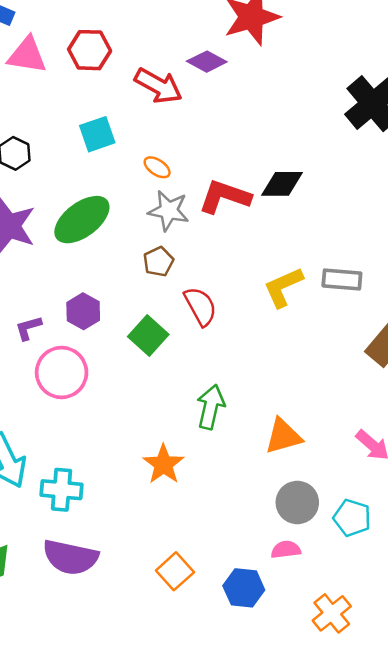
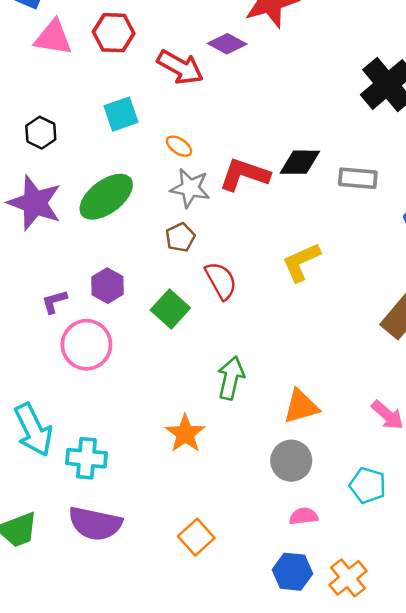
gray rectangle: (342, 279) -> (358, 178), moved
gray circle: (297, 502) -> (291, 461), moved
blue hexagon: (244, 588) -> (292, 572), moved

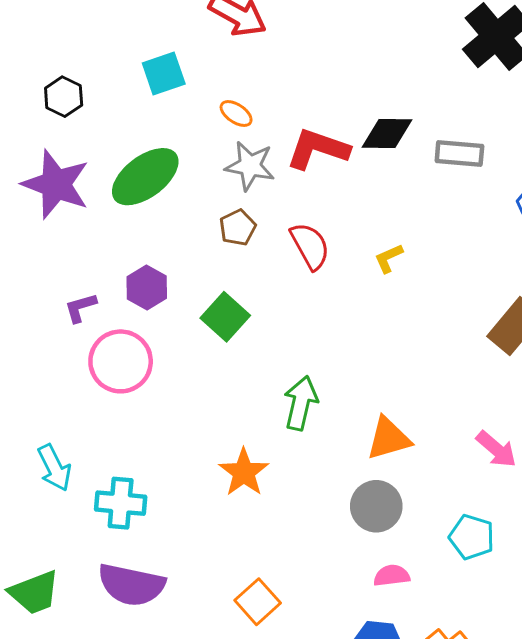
yellow L-shape: (301, 262) -> (389, 258), size x0.6
red semicircle: (221, 281) -> (310, 246), moved
cyan arrow: (33, 430) -> (54, 468), size x0.7

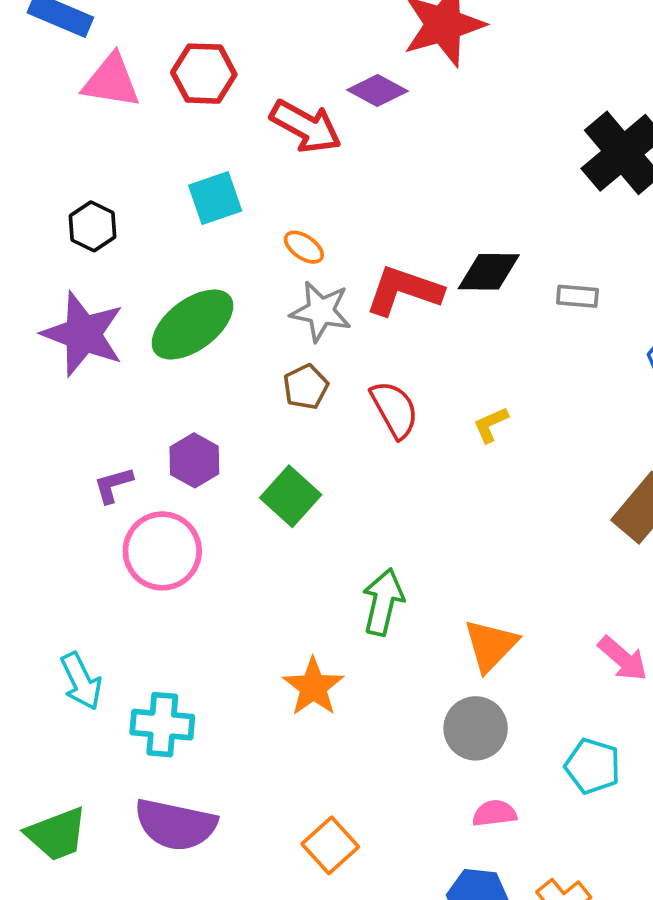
gray rectangle: (459, 154) -> (577, 296), size x0.7
orange triangle: (389, 438) -> (491, 645), turned -30

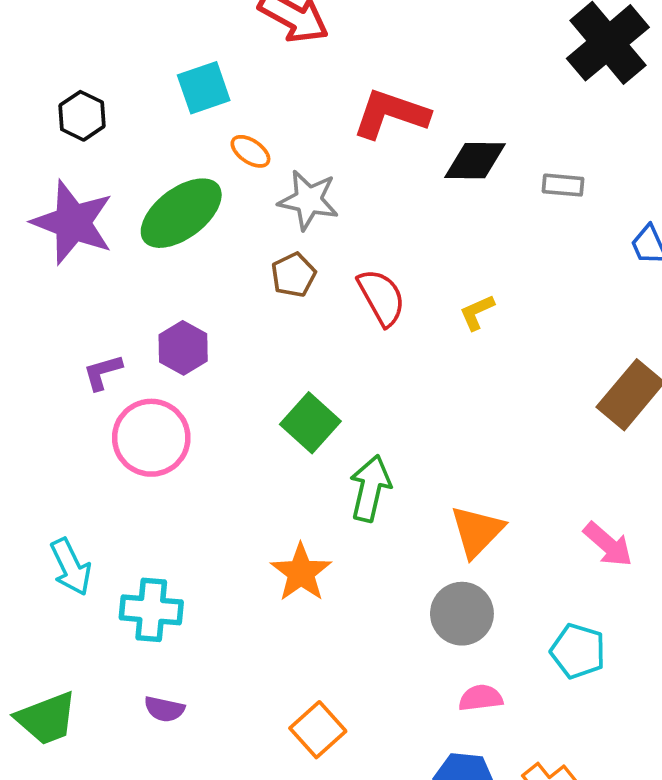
orange ellipse: (304, 247) -> (250, 151), moved
red L-shape: (404, 291) -> (391, 114), moved
green square: (291, 496) -> (310, 423), moved
purple semicircle: (176, 825) -> (164, 709), size x0.5

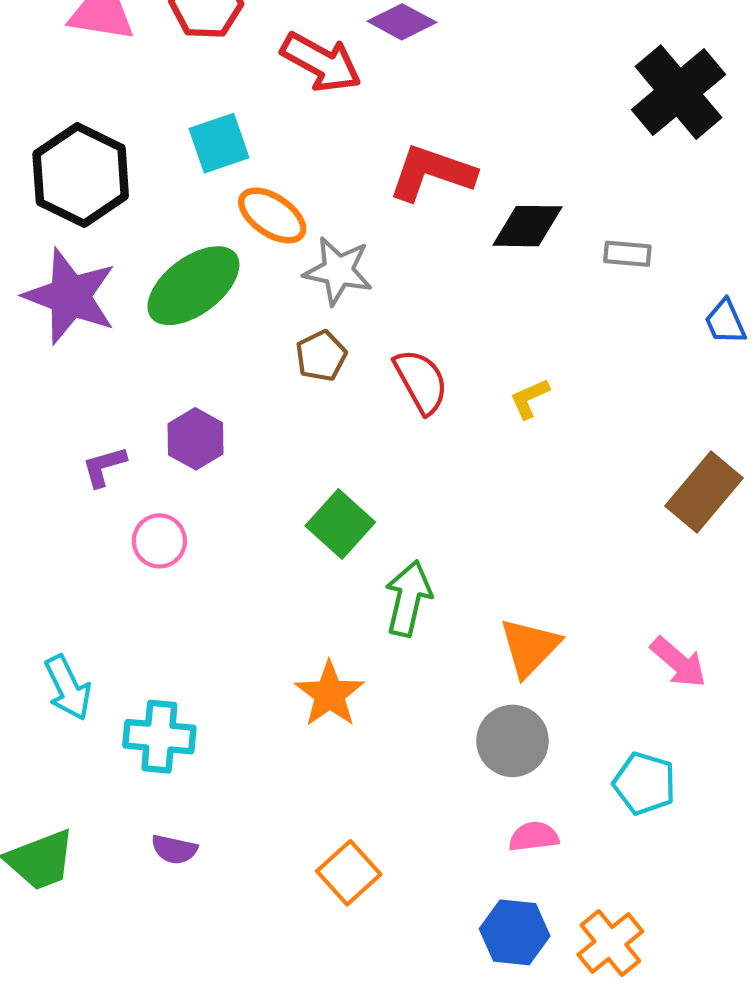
black hexagon: (82, 116) -> (81, 175), size x1.8
orange ellipse: (250, 151) -> (272, 215), size x1.5
pink circle: (151, 438) -> (159, 541), size x0.6

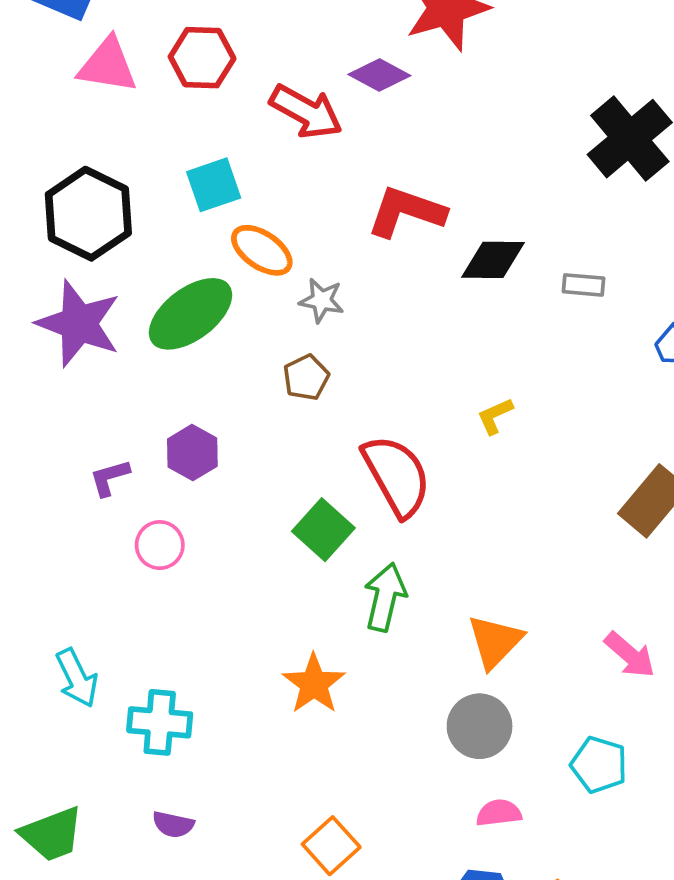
gray star: (338, 271) -> (322, 300), size x0.7
red semicircle: (421, 381) -> (397, 476), moved, size x1.4

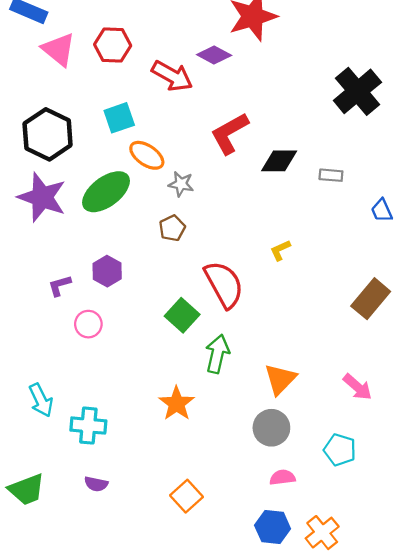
pink triangle: (108, 65) -> (59, 49), turned 30
red L-shape: (406, 212) -> (230, 133), turned -48

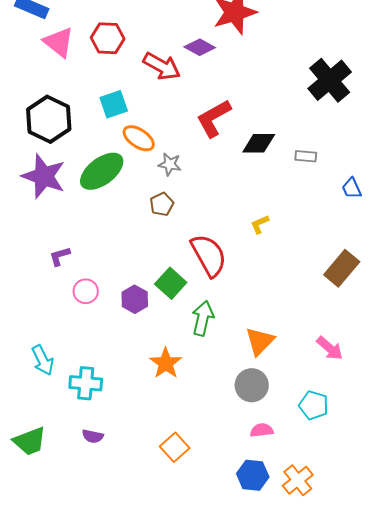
purple hexagon: (107, 271) -> (135, 299), moved

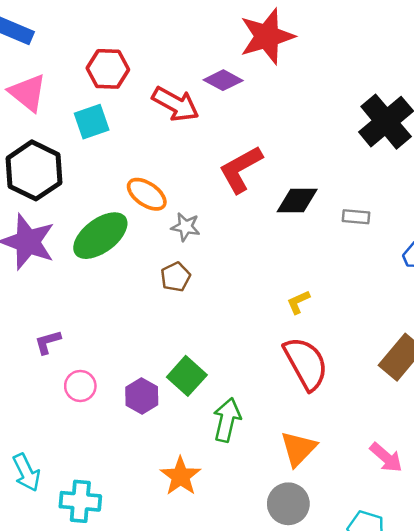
pink triangle: (59, 42) -> (28, 93), moved
cyan square: (114, 104) -> (92, 122), moved
red semicircle: (209, 255) -> (306, 363), moved

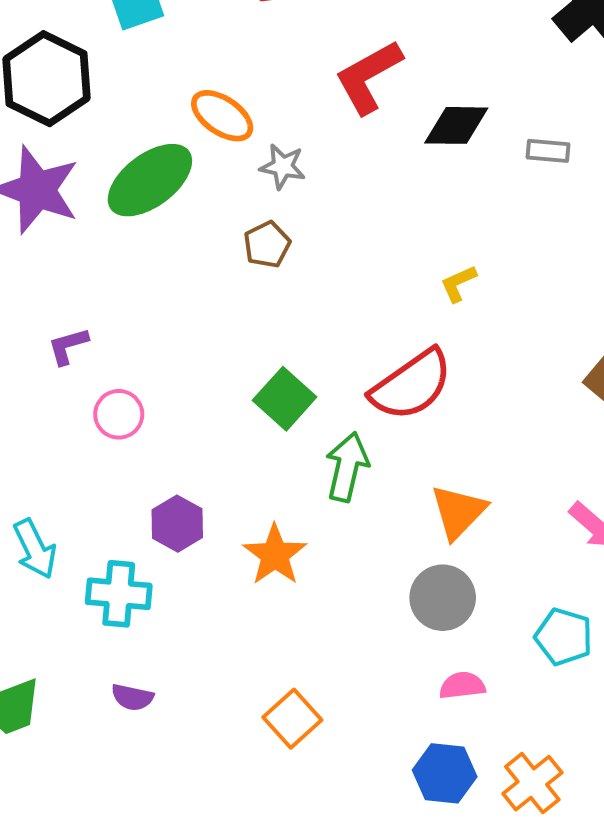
red semicircle: (306, 363) -> (411, 385), moved, turned 84
purple hexagon: (142, 396) -> (177, 524), moved

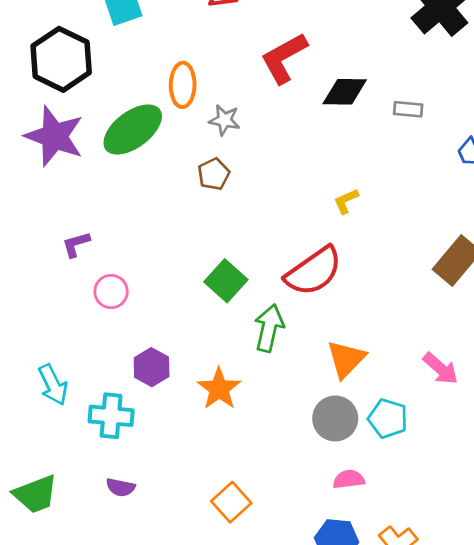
orange ellipse: (222, 116) -> (183, 85), turned 57
cyan pentagon: (564, 637) -> (388, 418), moved

